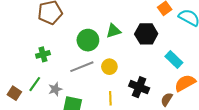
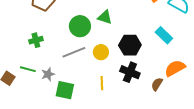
green triangle: (113, 31) -> (105, 17), turned 35
black hexagon: (146, 34) -> (130, 45), moved
cyan rectangle: (174, 59) -> (164, 35), moved
green line: (35, 84) -> (28, 69), turned 70

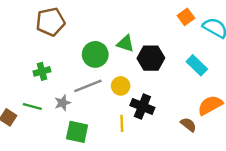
black hexagon: (130, 45) -> (151, 58), moved
black cross: (130, 72) -> (142, 106), moved
gray star: (48, 74) -> (63, 103), moved
brown semicircle: (157, 84) -> (188, 125), turned 96

